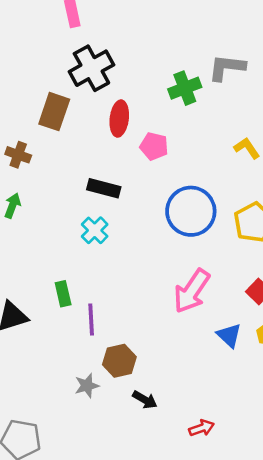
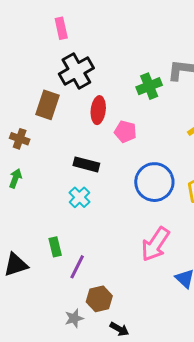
purple line: (91, 320) -> (77, 267), turned 30

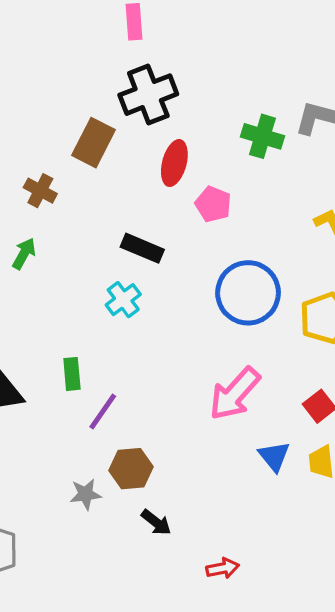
green cross: (149, 86) -> (262, 136), turned 30

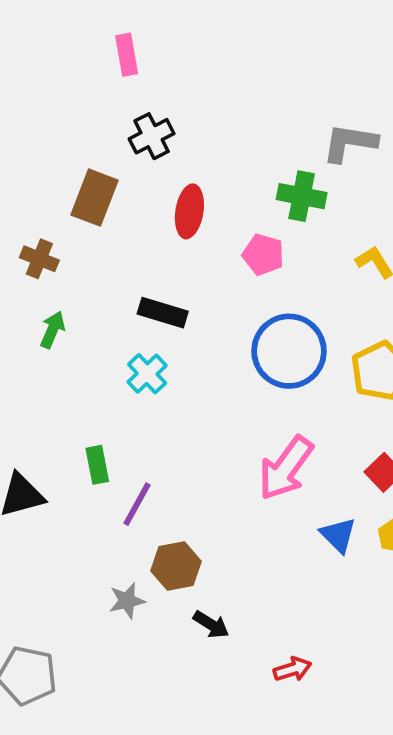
black cross: (148, 95) -> (152, 136), size x0.7
green cross: (262, 136) -> (302, 196), moved
pink pentagon: (213, 204) -> (263, 255), moved
green arrow: (24, 254) -> (53, 330), moved

